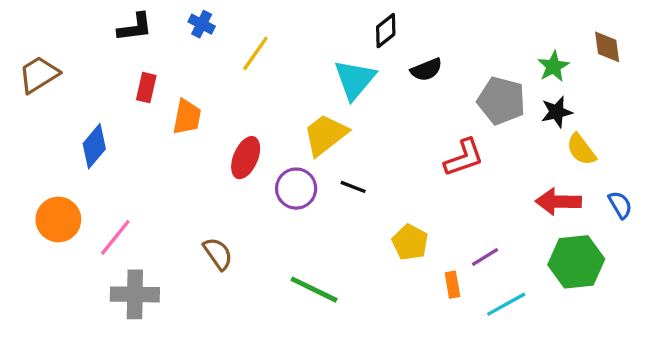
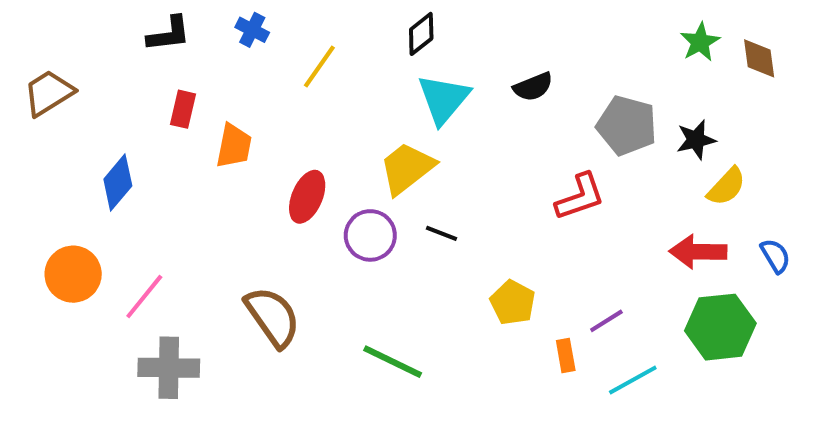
black diamond: (386, 31) -> (421, 34), moved
green star: (553, 66) -> (700, 42), moved
yellow semicircle: (581, 149) -> (727, 187), turned -100
brown semicircle: (218, 254) -> (273, 317), size x1.5

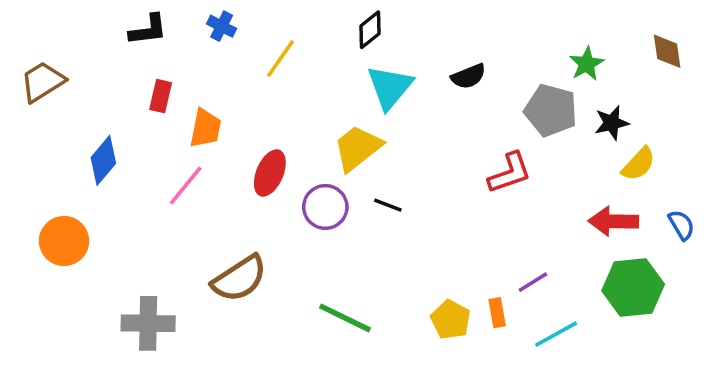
green star: (700, 42) -> (587, 64), moved
pink line: (144, 296) -> (186, 186), moved
yellow pentagon: (513, 303) -> (451, 320), moved
brown semicircle: (273, 317) -> (239, 279), turned 92

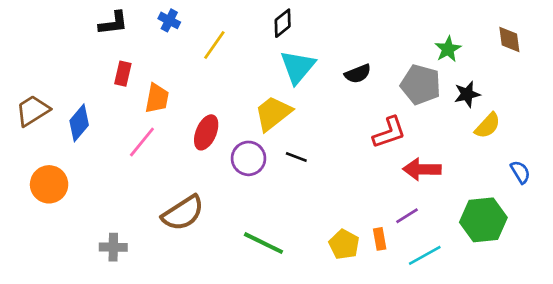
black semicircle: (468, 76) -> (358, 74), moved
brown trapezoid: (43, 82) -> (33, 111), moved
red arrow: (613, 221) -> (422, 169), moved
gray cross: (148, 323) -> (113, 247), size x0.7

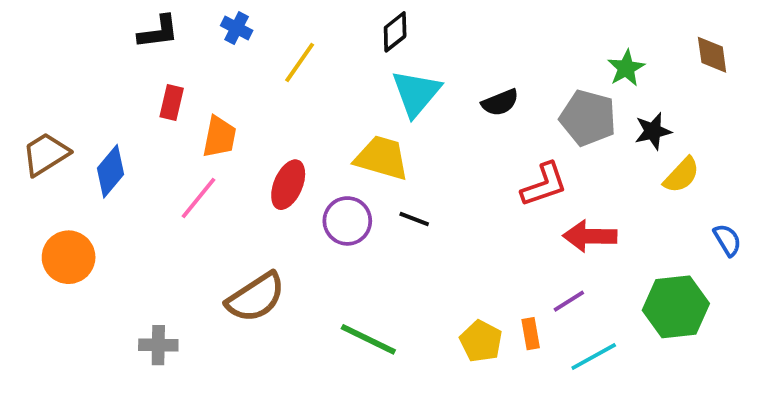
yellow trapezoid: (273, 113) -> (382, 158), turned 54

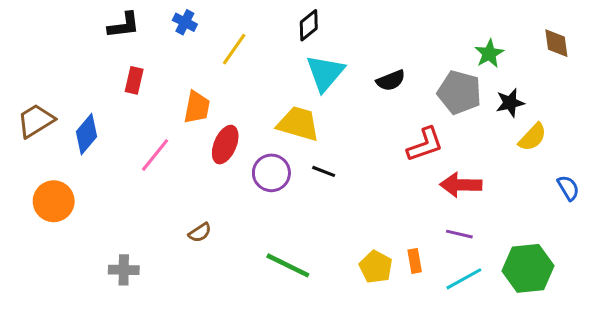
orange trapezoid: (219, 137) -> (197, 107), moved
brown semicircle: (256, 297) -> (200, 233), size x0.5
purple line: (569, 301) -> (459, 234), moved, turned 45
green hexagon: (676, 307) -> (528, 268), moved

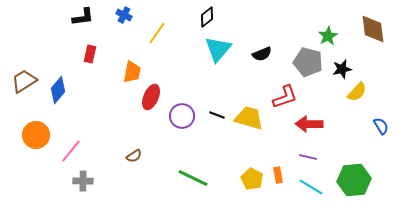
brown diamond: (556, 43) -> (373, 29), size x1.4
yellow trapezoid: (298, 124) -> (249, 118), moved
pink line: (155, 155) -> (71, 151), moved
cyan line: (464, 279) -> (311, 187), turned 60

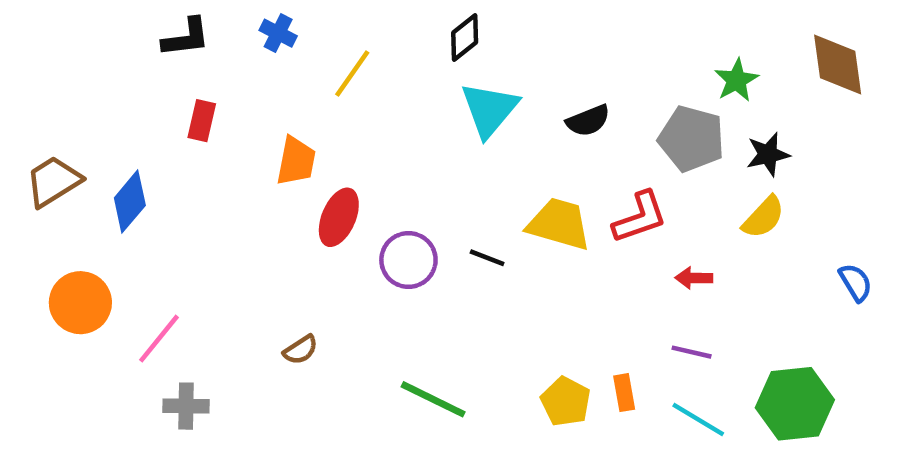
yellow semicircle: (357, 92) -> (763, 217), moved
yellow trapezoid: (249, 118) -> (559, 224), moved
red arrow: (309, 124) -> (694, 278), size x0.6

